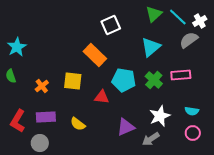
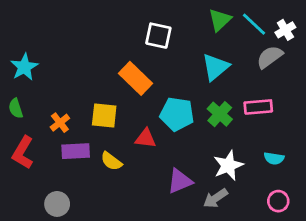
white square: (111, 25) -> (158, 36), turned 36
purple rectangle: (46, 117) -> (76, 151), moved
red L-shape: (18, 121) -> (23, 153), moved
yellow semicircle: (78, 124) -> (111, 161), moved
pink circle: (193, 133) -> (278, 201), moved

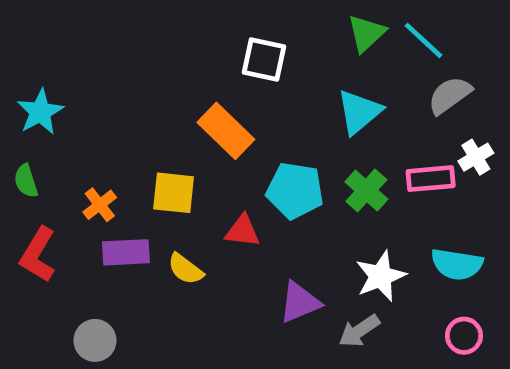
white cross: (285, 30) -> (476, 157), moved
cyan semicircle: (274, 158) -> (457, 264), size x1.5

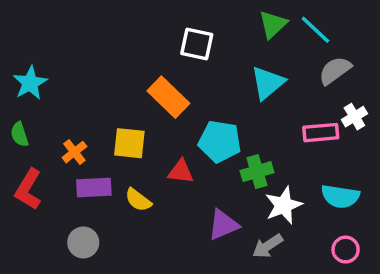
green cross: (366, 190) -> (257, 172), moved, turned 32
gray circle: (95, 340) -> (83, 242), moved

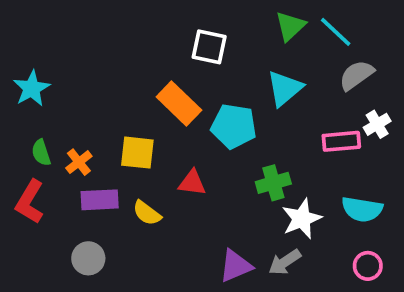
green semicircle: (19, 134) -> (41, 153), moved
cyan pentagon: (220, 141) -> (234, 126), moved
purple triangle: (223, 225) -> (236, 266), moved

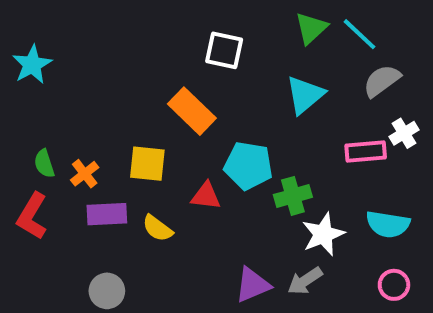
cyan star: (32, 88) -> (32, 65), moved
cyan pentagon: (234, 126) -> (248, 166), moved
gray circle: (88, 258) -> (107, 291), moved

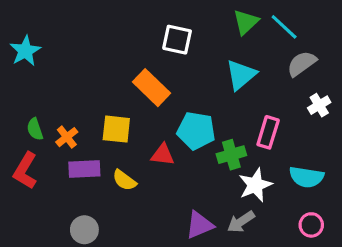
pink rectangle: (366, 151) -> (268, 132), moved, turned -68

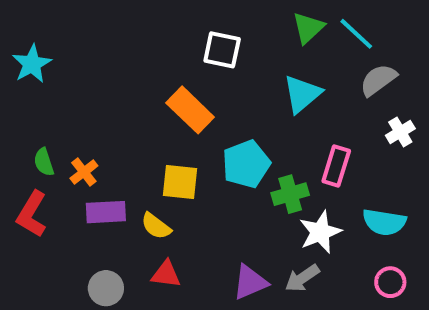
yellow square: (116, 129) -> (180, 182), moved
cyan pentagon: (196, 131) -> (246, 164), turned -30
red triangle: (163, 155) -> (166, 274), moved

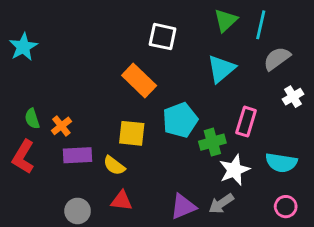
cyan line: (356, 34) -> (261, 25), turned 60

